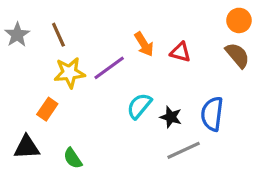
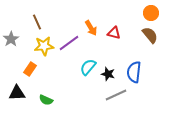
gray star: (17, 35) -> (11, 39), moved
green semicircle: (73, 158) -> (46, 100), turned -32

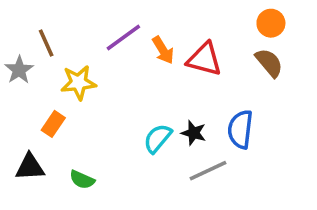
brown line: (37, 22) -> (46, 43), moved
red triangle: (114, 33) -> (204, 59), size x1.5
purple line: (69, 43) -> (123, 38), moved
cyan semicircle: (88, 67) -> (158, 138), moved

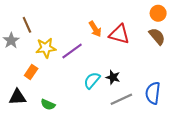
purple line: (123, 38) -> (72, 51), moved
blue semicircle: (240, 129) -> (153, 93), moved

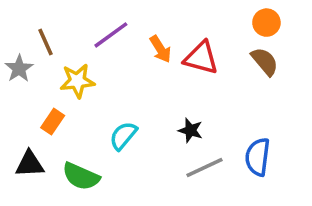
purple line: (72, 51) -> (111, 35), moved
cyan semicircle: (92, 80) -> (123, 136), moved
green semicircle: (48, 105) -> (81, 176), size x1.5

